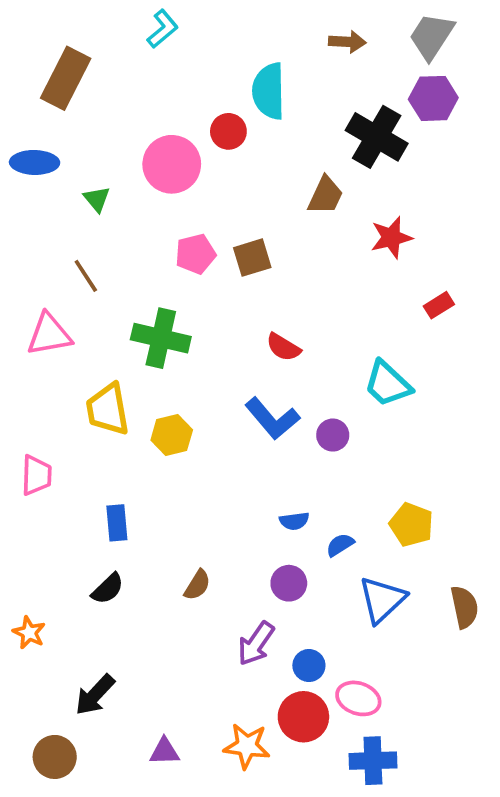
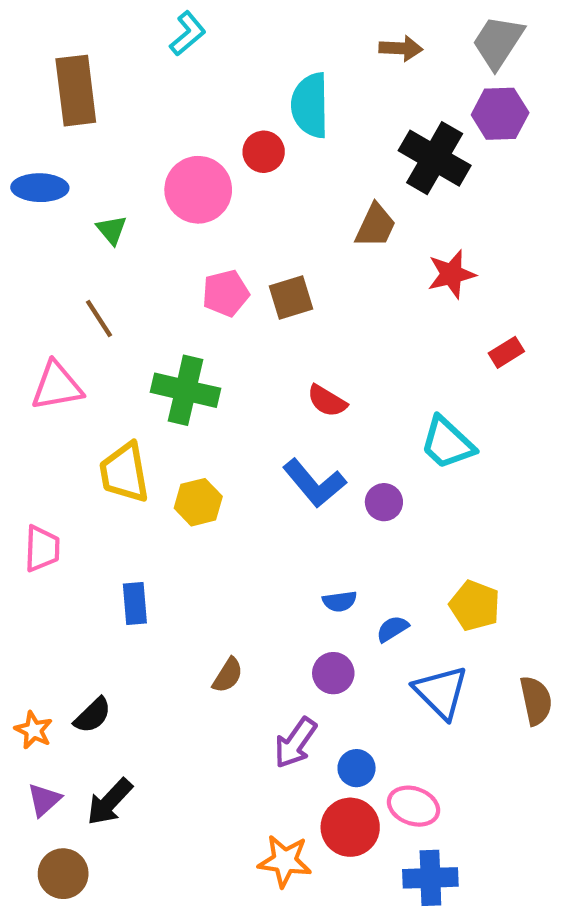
brown rectangle: (66, 78) -> (76, 91), turned -34
black semicircle: (108, 589) -> (93, 715), moved
blue triangle: (382, 600) -> (441, 692), turned -32
purple triangle: (164, 752) -> (44, 800), moved, turned -40

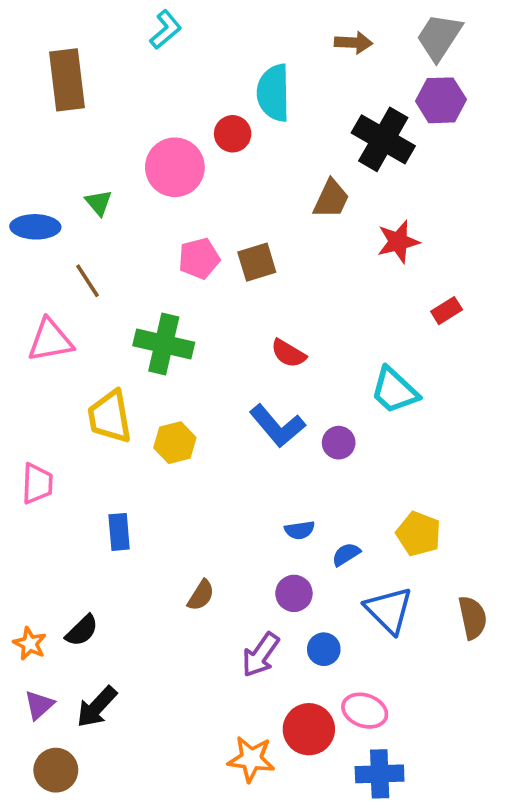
blue ellipse: (40, 188) -> (35, 227), moved
blue circle: (357, 768) -> (324, 649), moved

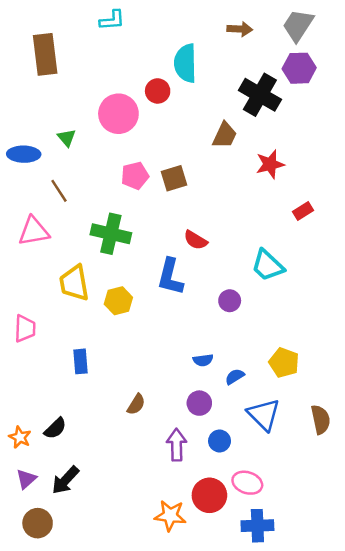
cyan L-shape: (166, 30) -> (112, 20), turned 36
blue L-shape: (277, 426) -> (170, 277), moved, turned 54
purple arrow: (260, 655) -> (177, 445), turned 144

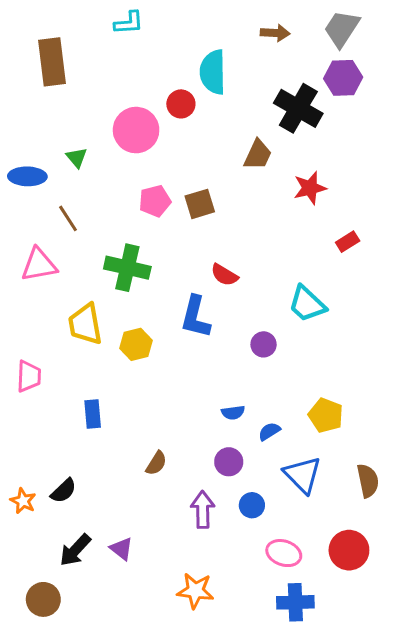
purple triangle: (26, 479) -> (122, 549), moved, turned -40
red circle: (209, 495) -> (349, 550), moved

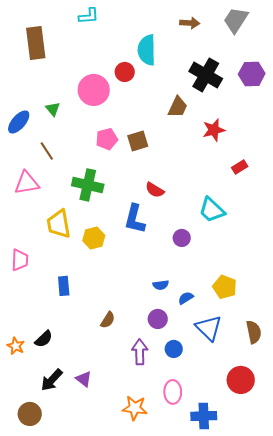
purple hexagon: (343, 78) -> (252, 74), moved
blue ellipse: (27, 176) -> (19, 122), turned -50
pink ellipse: (284, 553) -> (173, 392), moved, turned 70

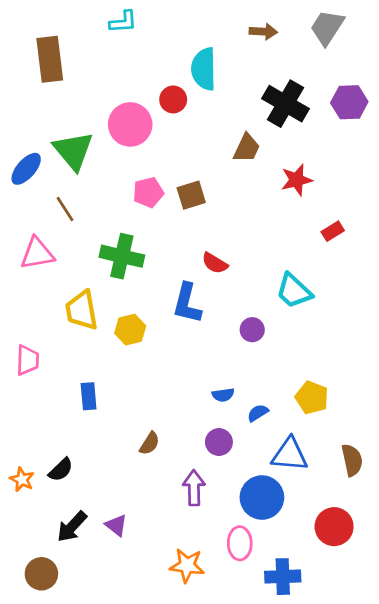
green triangle: (53, 109) -> (73, 151), size x2.0
blue triangle: (209, 328) -> (290, 455), turned -40
blue circle: (174, 349) -> (262, 498), moved, size x1.8

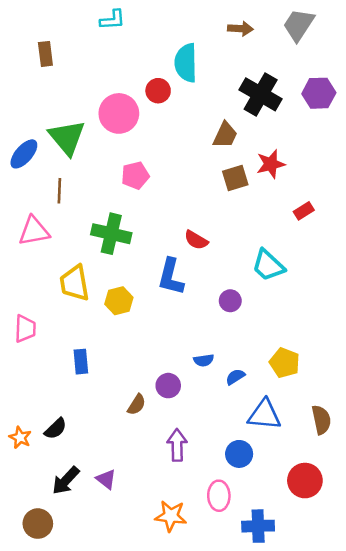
brown rectangle: (50, 59) -> (45, 54), size x0.6
brown square: (191, 195) -> (235, 178), moved
brown line: (65, 209) -> (59, 191), turned 35
purple circle: (219, 442) -> (168, 386), moved
blue circle: (262, 498) -> (239, 454), size x0.7

